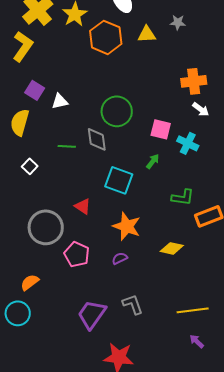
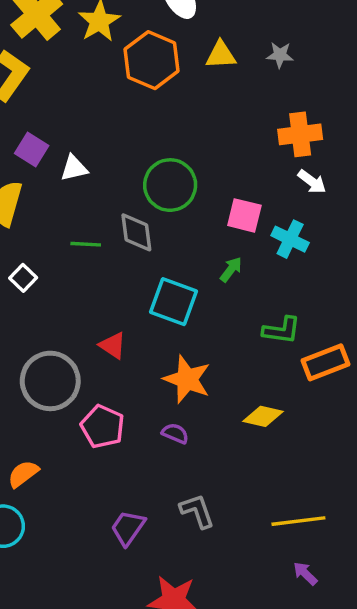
gray star: (178, 22) -> (280, 55), moved
purple semicircle: (120, 258) -> (175, 433), turned 49
purple trapezoid: (92, 314) -> (128, 528), size x0.7

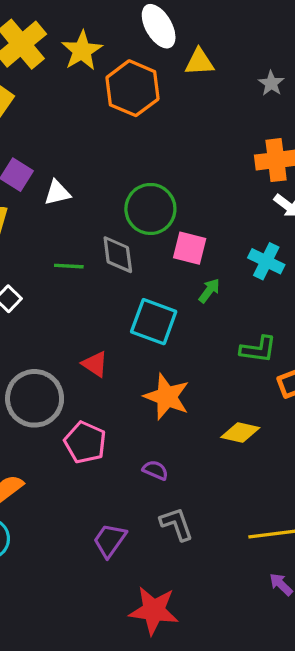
yellow triangle: (221, 55) -> (199, 62), moved
gray star: (280, 55) -> (271, 83), moved, turned 30
pink square: (244, 215) -> (190, 248), moved
purple semicircle: (175, 433) -> (155, 470), moved

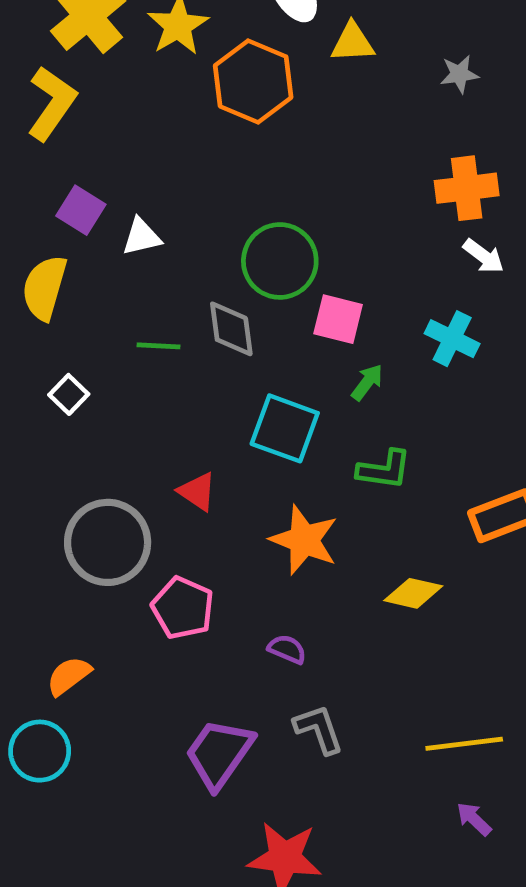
gray star: (271, 83) -> (459, 74), turned 30
green L-shape: (258, 349) -> (384, 470), moved
purple trapezoid: (110, 540) -> (219, 753), size x1.4

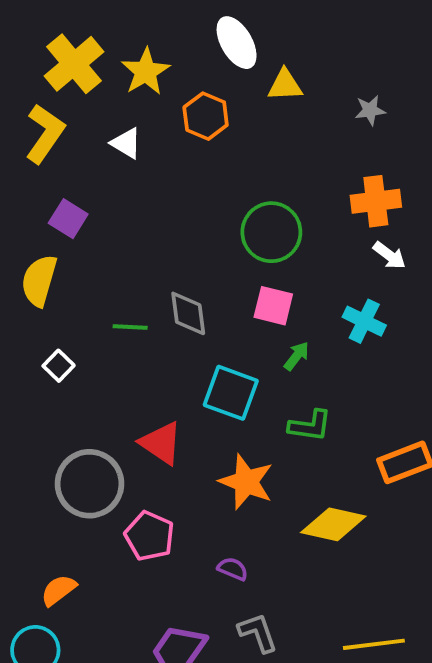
orange hexagon: (253, 81) -> (206, 116), size x0.7
white triangle: (142, 237) -> (126, 143), moved, turned 44
green circle: (280, 261) -> (271, 232), moved
red triangle: (197, 491) -> (161, 443), size x1.4
yellow diamond: (413, 593) -> (333, 524), size x1.4

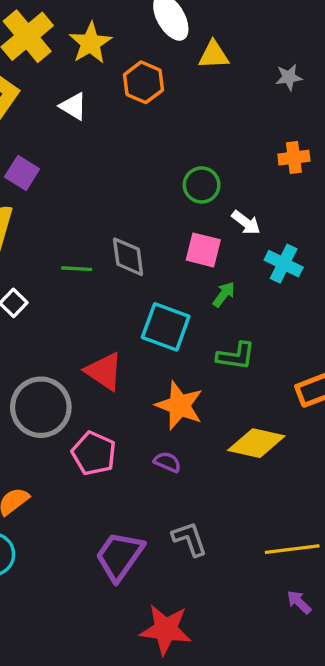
orange cross: (376, 201) -> (294, 158), size x0.7
green circle: (271, 232) -> (202, 185), size x0.7
white arrow: (389, 255) -> (246, 223), moved
purple semicircle: (233, 569) -> (167, 462), moved

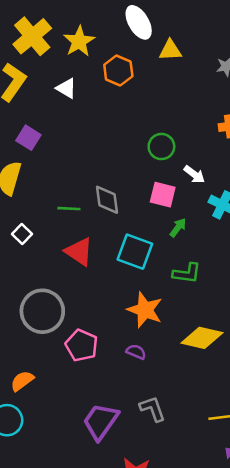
red triangle: (104, 371) -> (79, 252), moved

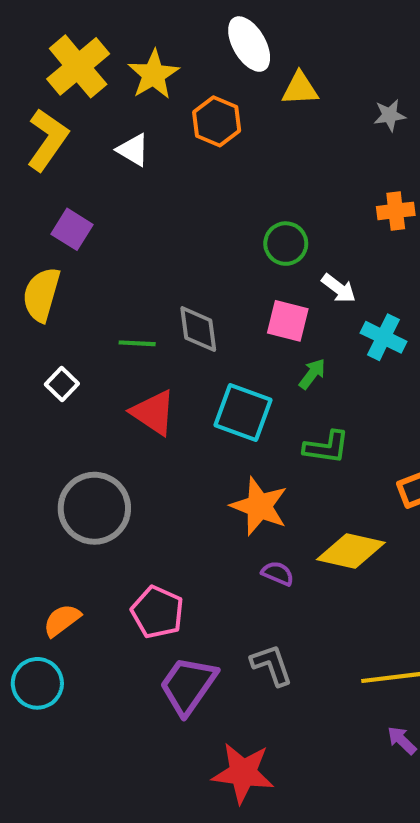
pink pentagon: (82, 345) -> (157, 612), moved
purple semicircle: (136, 352) -> (278, 573), moved

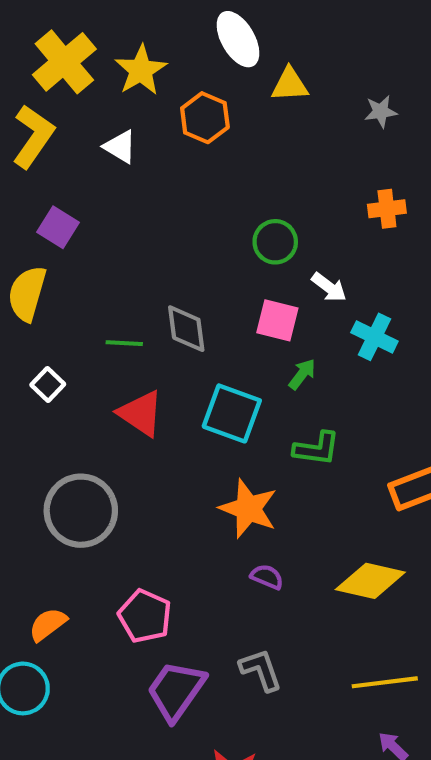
yellow diamond: (351, 551) -> (370, 581), moved

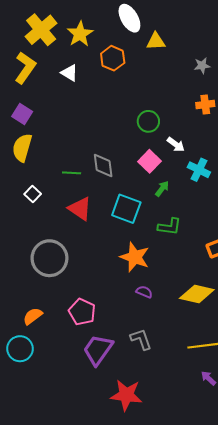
gray star: (381, 112) -> (202, 66), moved
purple square: (58, 227) -> (22, 114), moved
pink square: (277, 320) -> (149, 161), turned 30

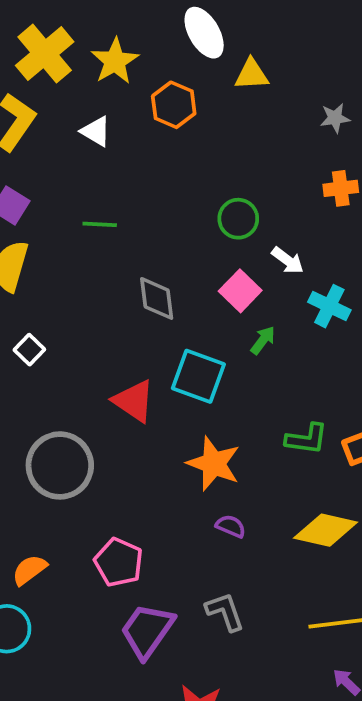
green line: (72, 173) -> (100, 224), moved
red triangle: (80, 209) -> (134, 401), moved
green L-shape: (169, 227) -> (307, 439), moved

